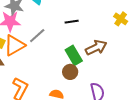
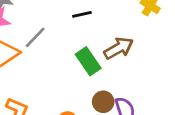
brown circle: (70, 72) -> (103, 102), moved

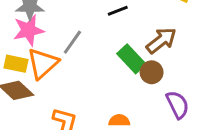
brown circle: (103, 102) -> (152, 72), moved

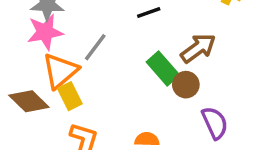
yellow rectangle: (16, 64) -> (70, 96), moved, turned 50

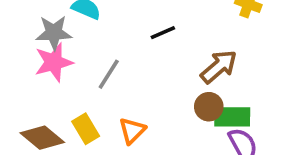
green rectangle: (163, 68) -> (232, 117), moved, turned -44
orange triangle: (60, 71) -> (132, 131), moved, size x0.7

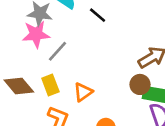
black line: (163, 33) -> (98, 15), moved, turned 54
gray line: (109, 74) -> (58, 51), moved

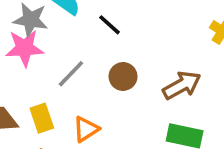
gray line: (58, 51) -> (71, 74), moved
brown circle: (140, 84) -> (123, 76), moved

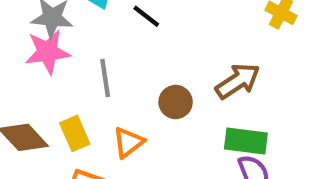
gray line: (71, 74) -> (105, 78), turned -48
brown circle: (123, 76) -> (176, 102), moved

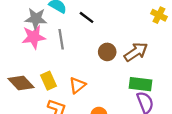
gray line: (105, 78) -> (61, 39), moved
brown circle: (176, 102) -> (107, 52), moved

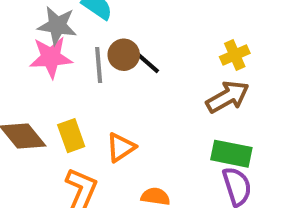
yellow cross: (159, 15) -> (235, 55), moved, turned 35
black line: (86, 17) -> (147, 63), moved
brown circle: (107, 52) -> (124, 55), moved

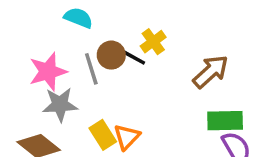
gray star: (57, 26) -> (60, 105), moved
yellow cross: (235, 55) -> (153, 42), moved
yellow rectangle: (71, 136) -> (103, 135), moved

